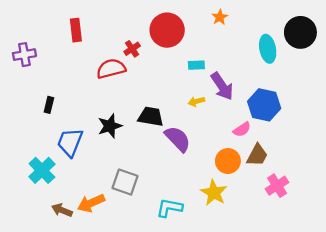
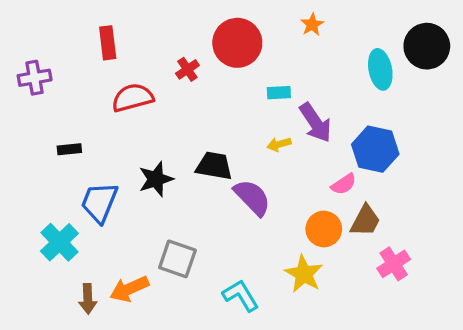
red semicircle: (111, 69) -> (133, 98), moved
black rectangle: (49, 105) -> (69, 149), turned 70
cyan L-shape: (169, 208) -> (241, 295), turned 48
brown arrow: (62, 210) -> (88, 299), turned -114

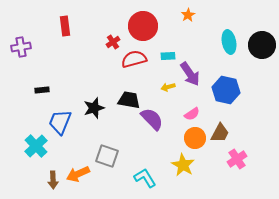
black circle: (427, 46) -> (262, 45), moved
red semicircle: (133, 98) -> (134, 59), moved
pink semicircle: (344, 184) -> (192, 114), moved

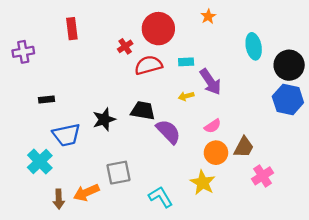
black circle: (262, 45) -> (289, 65), moved
blue hexagon: (226, 90) -> (288, 99), moved
blue trapezoid: (60, 122) -> (66, 135), turned -124
gray square: (107, 156) -> (119, 173), turned -30

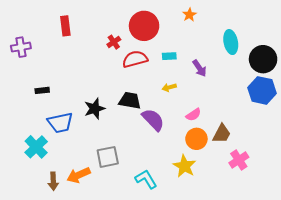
purple arrow: (210, 82) -> (199, 68), moved, size x0.7

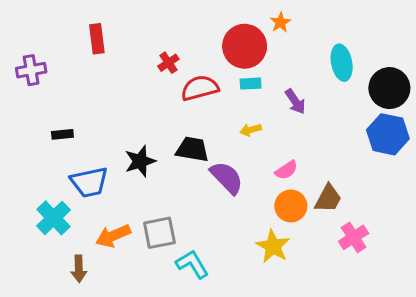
red circle: (144, 26) -> (245, 46), moved
orange arrow: (78, 175) -> (113, 236), moved
cyan L-shape: (146, 179) -> (192, 264), moved

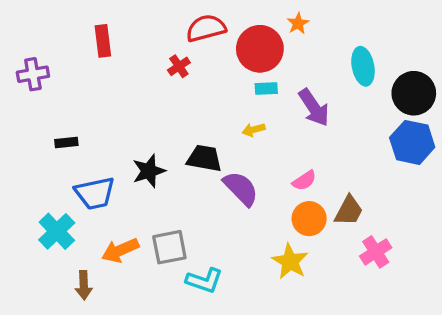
red semicircle: (200, 88) -> (206, 28), moved
purple arrow: (295, 101) -> (314, 108), size x1.4
yellow arrow: (251, 130) -> (254, 130), moved
cyan L-shape: (192, 264) -> (204, 280), turned 140

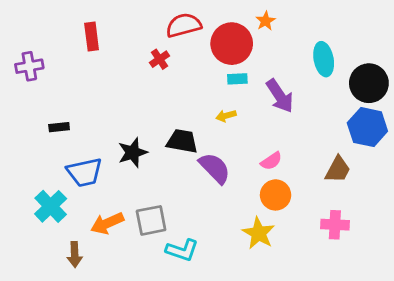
brown trapezoid: (349, 211) -> (338, 170), moved
pink cross: (376, 252) -> (335, 225), turned 36

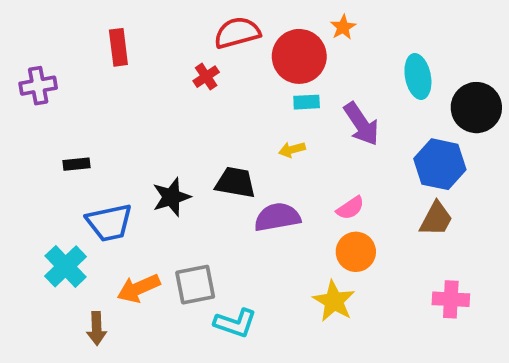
blue hexagon: (367, 127) -> (440, 164), moved
purple semicircle: (215, 168) -> (277, 217), turned -56
pink cross: (335, 225) -> (451, 299), moved

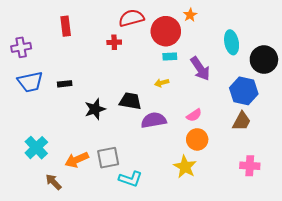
red cross: (206, 77) -> (114, 42), turned 32
black rectangle: (76, 164) -> (65, 84), moved
blue trapezoid: (109, 223) -> (30, 82), moved
brown arrow: (97, 328) -> (53, 182), turned 138

